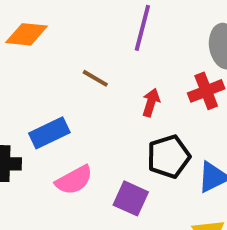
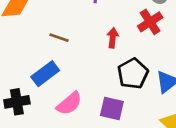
brown line: (95, 78) -> (59, 38), moved

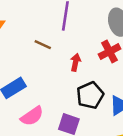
brown line: (59, 38) -> (43, 45), moved

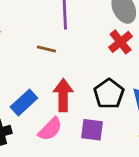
red arrow: (76, 62) -> (63, 95), moved, size x1.6

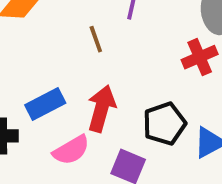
brown line: (46, 49) -> (96, 39), turned 42

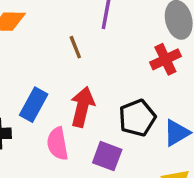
blue rectangle: (45, 104) -> (34, 105), turned -32
pink semicircle: (71, 150) -> (58, 144), turned 112

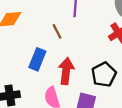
blue rectangle: (34, 105) -> (37, 59), moved

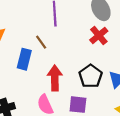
blue rectangle: (37, 59) -> (24, 59), moved

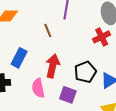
blue rectangle: (24, 59) -> (19, 58), moved

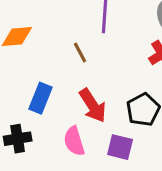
red arrow: (53, 66) -> (93, 105), turned 140

